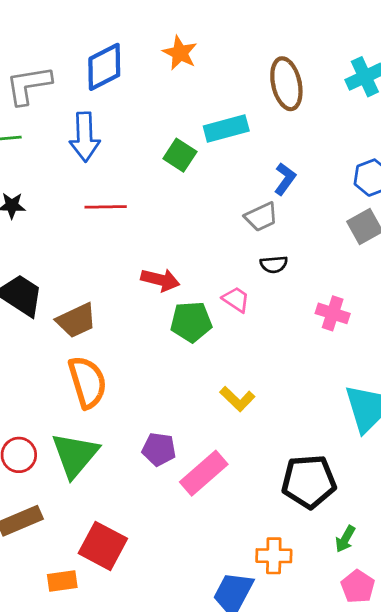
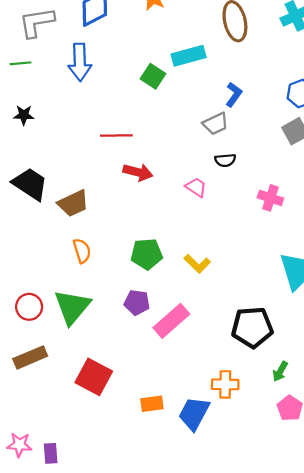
red line: (106, 207) -> (116, 135), moved
green pentagon: (191, 322) -> (147, 254), moved
orange semicircle: (87, 382) -> (82, 251), size x0.6
orange rectangle: (62, 581) -> (152, 404), moved

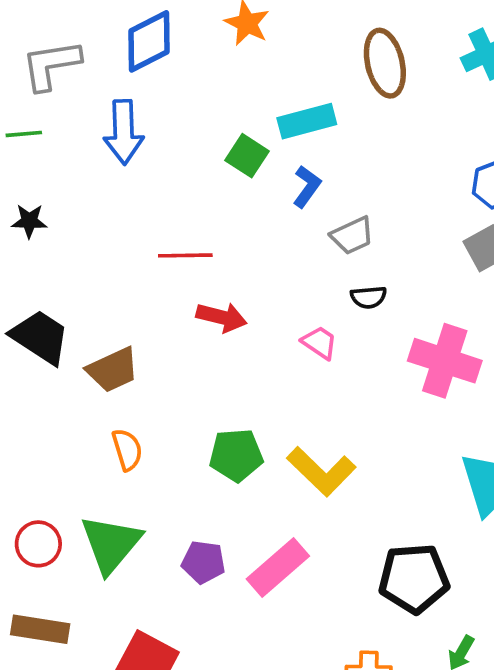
blue L-shape: (234, 95) -> (307, 187), moved
pink cross: (270, 198) -> (445, 361), size x1.6
yellow L-shape: (197, 264) -> (321, 471), size x1.5
purple pentagon: (137, 303) -> (203, 562), moved
brown rectangle: (30, 357) -> (40, 629), turned 32

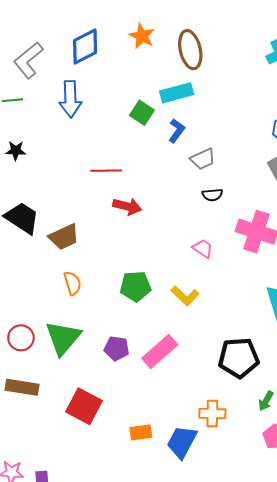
brown ellipse: (385, 63) -> (190, 50), moved
gray L-shape: (51, 65) -> (28, 60), turned -30
pink trapezoid: (320, 343) -> (203, 248), moved
yellow L-shape: (321, 471) -> (185, 296), size x0.7

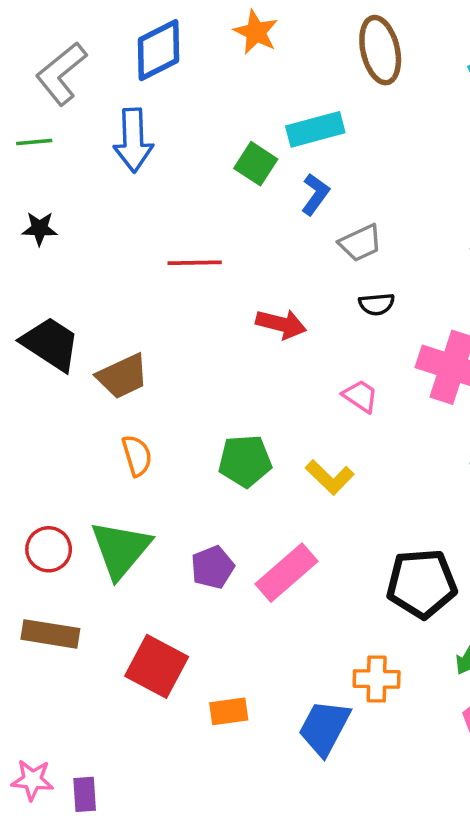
brown ellipse: (190, 50) -> (380, 50), moved
red arrow: (127, 206) -> (281, 324), moved
purple pentagon: (117, 348) -> (213, 567), turned -30
orange rectangle: (141, 432) -> (229, 711), moved

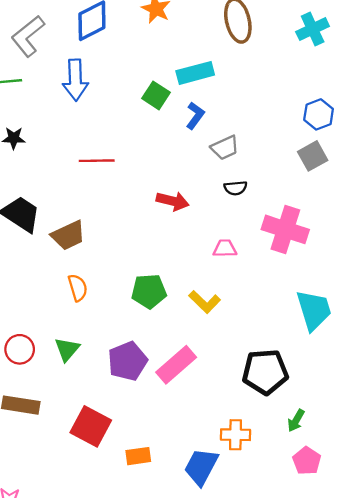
red line: (195, 263) -> (97, 161), moved
pink trapezoid: (360, 396) -> (225, 248), turned -35
green triangle: (121, 549) -> (67, 349), size x0.6
purple pentagon: (213, 567) -> (128, 361), size x1.4

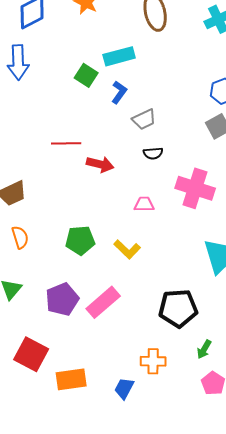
red line: (97, 161) -> (66, 143), moved
orange rectangle: (138, 456) -> (71, 379), size x1.4
blue trapezoid: (201, 467) -> (124, 388), size x0.7

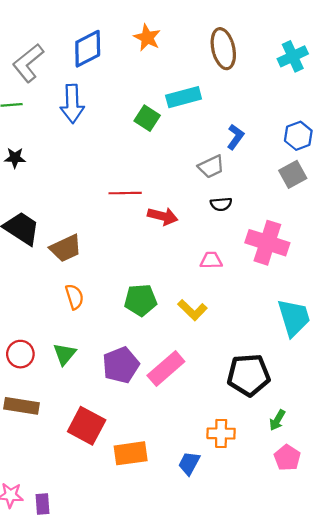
blue L-shape: (119, 92) -> (235, 137), moved

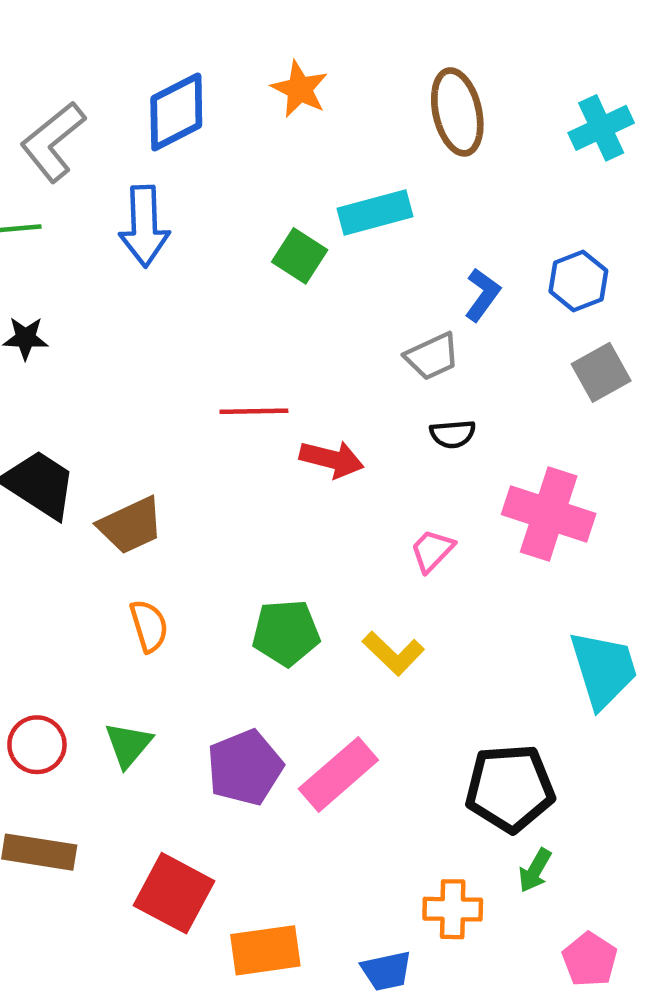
blue hexagon: (298, 136) -> (578, 281), moved
pink trapezoid: (211, 260) -> (432, 551), turned -45
green arrow: (277, 420) -> (535, 870), moved
blue trapezoid: (189, 463) -> (386, 971), turned -130

